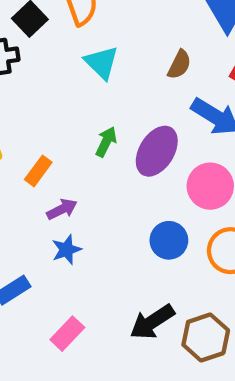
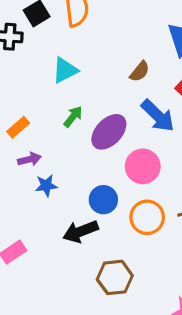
cyan triangle: (102, 63) -> (65, 70), moved, turned 36
blue star: (67, 250) -> (46, 186), moved
black arrow: (152, 322) -> (80, 231), moved

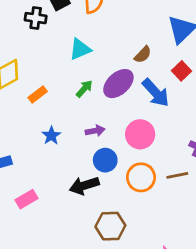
purple ellipse: (109, 132) -> (118, 84), moved
purple arrow: (29, 159) -> (95, 131), moved
blue star: (46, 186) -> (51, 136), moved, turned -30

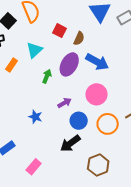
red square: (182, 71) -> (59, 31), moved
orange rectangle: (38, 94) -> (11, 65), moved

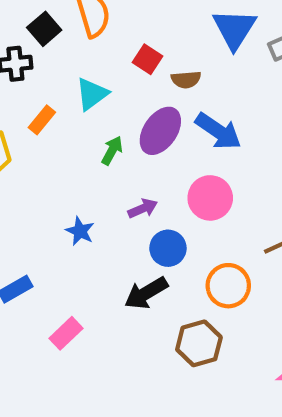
brown semicircle: (79, 38) -> (186, 80), turned 56
orange circle: (108, 124) -> (228, 286), moved

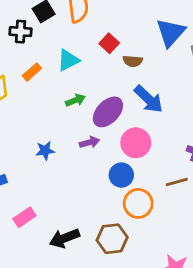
purple ellipse: (160, 131) -> (108, 112), moved
green arrow: (112, 151) -> (75, 100), turned 30
blue star: (80, 231) -> (45, 151), turned 30
blue circle: (168, 248) -> (121, 175), moved
black arrow: (146, 293) -> (64, 238), moved

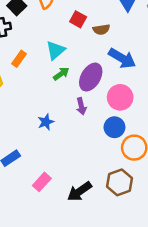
cyan triangle: (68, 60) -> (56, 50), moved
purple arrow: (89, 142) -> (81, 106), turned 105

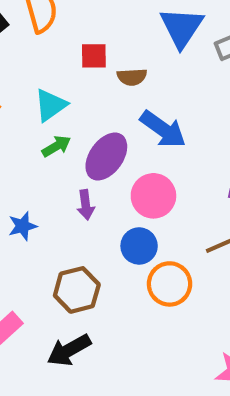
red square: (78, 19) -> (94, 56), turned -35
brown hexagon: (120, 182) -> (77, 290), moved

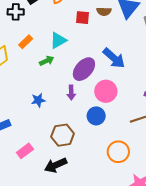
brown semicircle: (132, 77) -> (104, 11), moved
green arrow: (56, 146) -> (47, 61), moved
orange circle: (170, 284) -> (118, 152), moved

